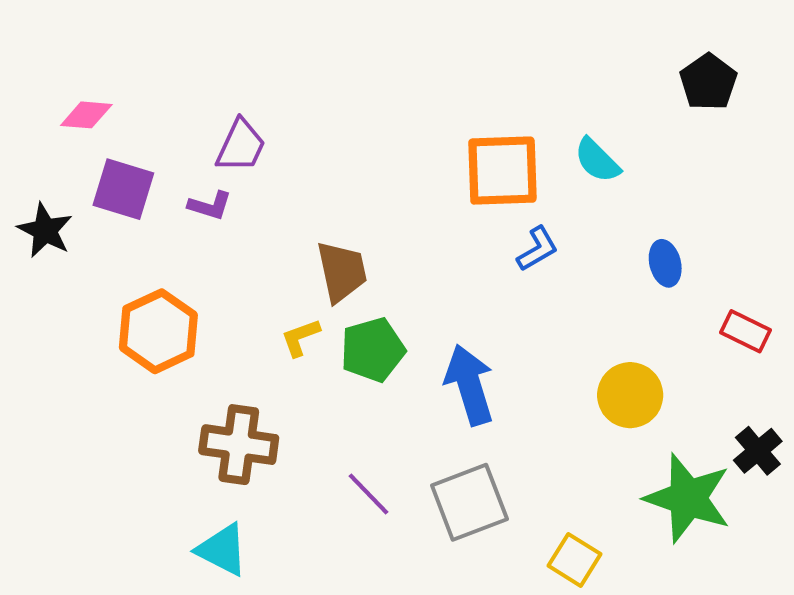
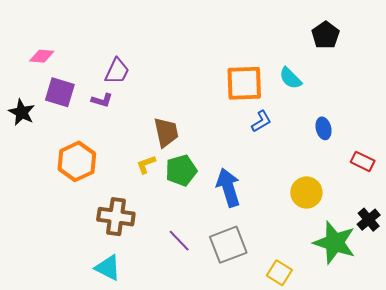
black pentagon: (708, 82) -> (326, 35), moved

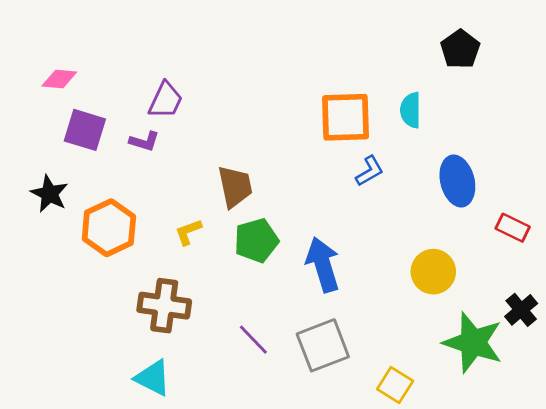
cyan semicircle: (290, 78) -> (411, 110), turned 45
black star: (22, 112) -> (49, 194), moved
blue ellipse: (324, 128) -> (457, 181), size x1.6
yellow L-shape: (146, 164) -> (188, 232), moved

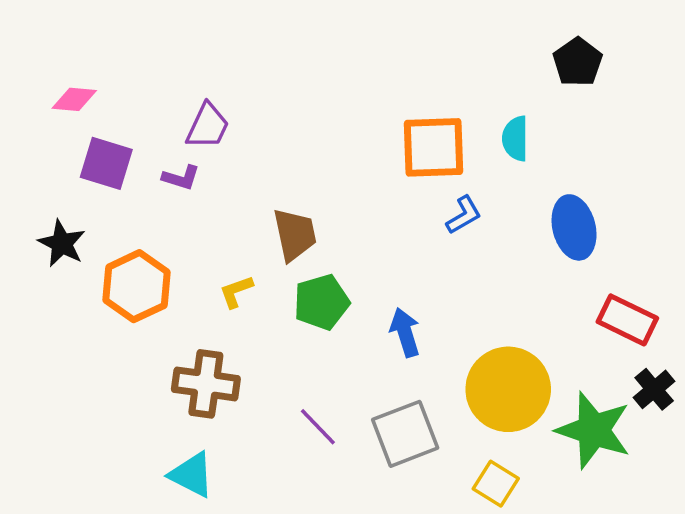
red rectangle: (513, 228) -> (627, 320), moved, size x1.4
blue arrow: (323, 265) -> (405, 332), size x0.7
yellow circle: (433, 272) -> (508, 389), moved, size x1.5

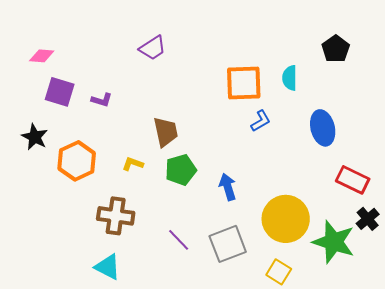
black pentagon: (578, 62) -> (336, 49), moved
purple trapezoid: (208, 126) -> (153, 48), moved, turned 32
yellow L-shape: (236, 291) -> (133, 164), turned 40

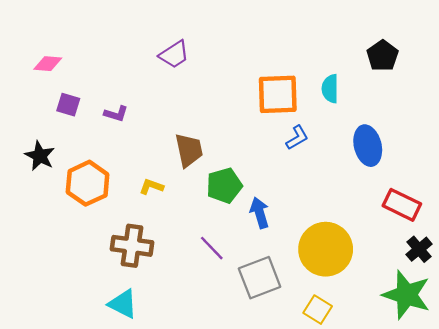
purple square: (60, 92) -> (68, 105), size x0.7
green pentagon: (181, 170) -> (224, 185), moved
purple line: (179, 240) -> (212, 248), moved
green star: (334, 242) -> (406, 295), moved

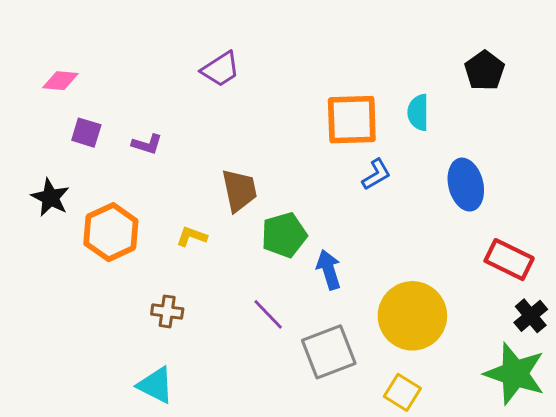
brown cross: (132, 246) -> (167, 311), size x0.6

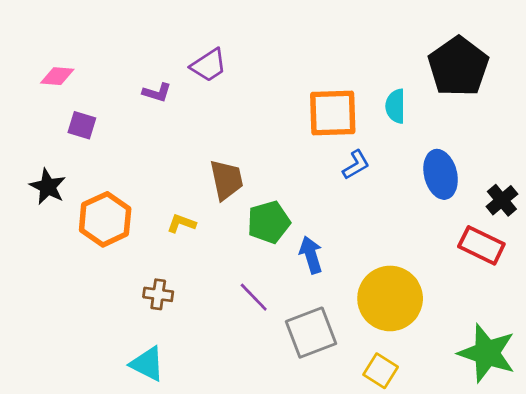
black pentagon: (485, 71) -> (458, 67), size x1.6
purple L-shape: (147, 144) -> (157, 93), moved
black cross: (531, 316) -> (502, 200), moved

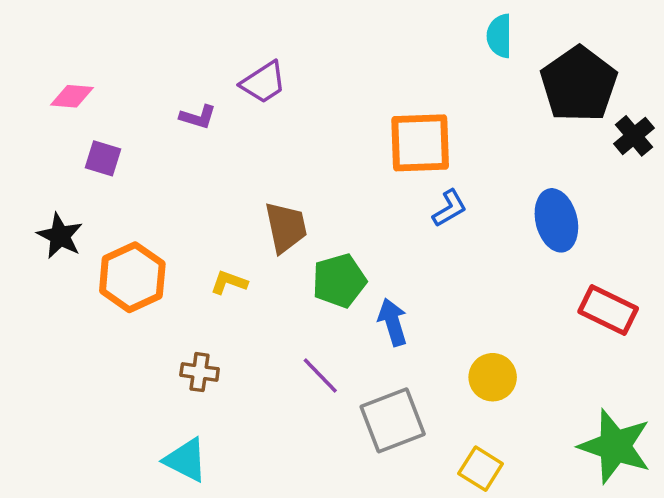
cyan semicircle: (396, 106) -> (500, 36), moved
black cross: (502, 200) -> (634, 136), moved
yellow circle: (390, 298) -> (493, 377), size x0.6

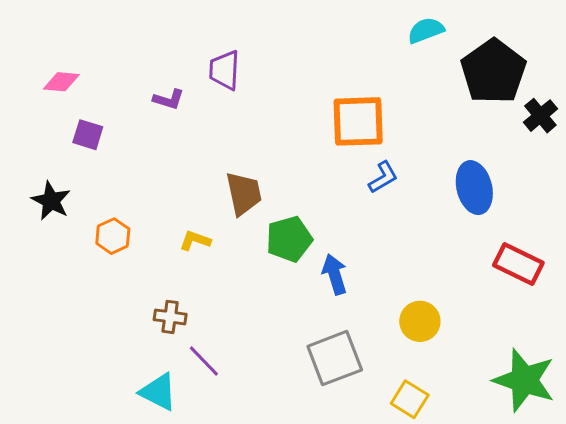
cyan semicircle: (500, 36) -> (426, 30), turned 69
purple trapezoid: (263, 82) -> (224, 70), turned 126
orange hexagon: (132, 277) -> (113, 236), size x0.6
purple line: (320, 376) -> (204, 361), moved

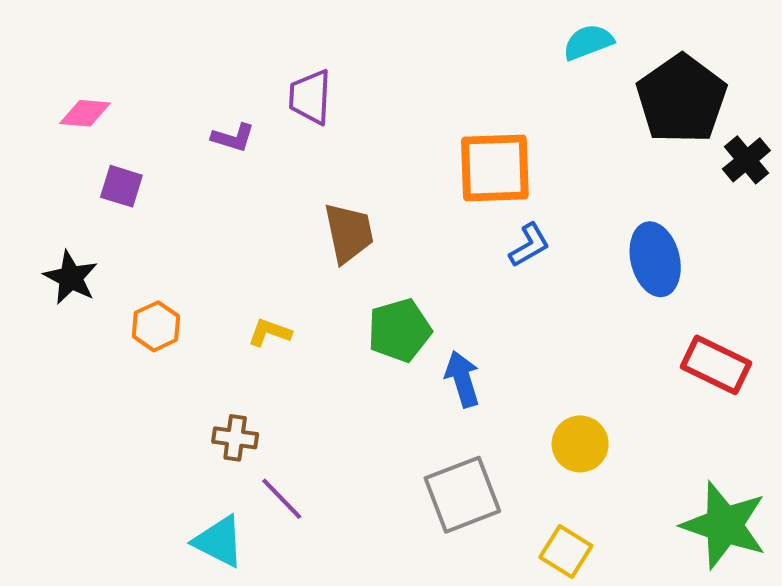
brown trapezoid: (244, 193) -> (349, 233), moved

